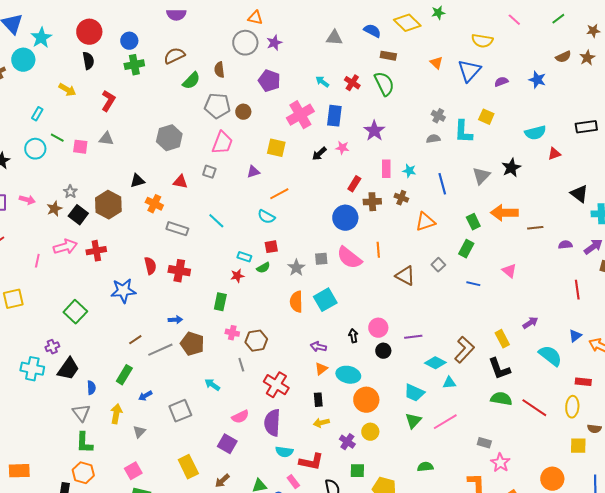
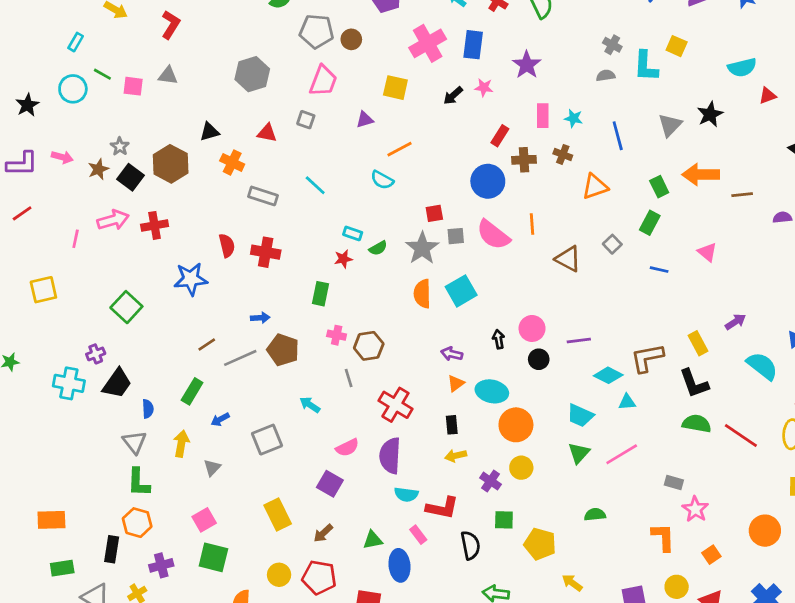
red square: (271, 247) -> (434, 213), moved
gray star: (296, 268) -> (422, 248), size x1.4
brown L-shape: (464, 350) -> (647, 358), turned -144

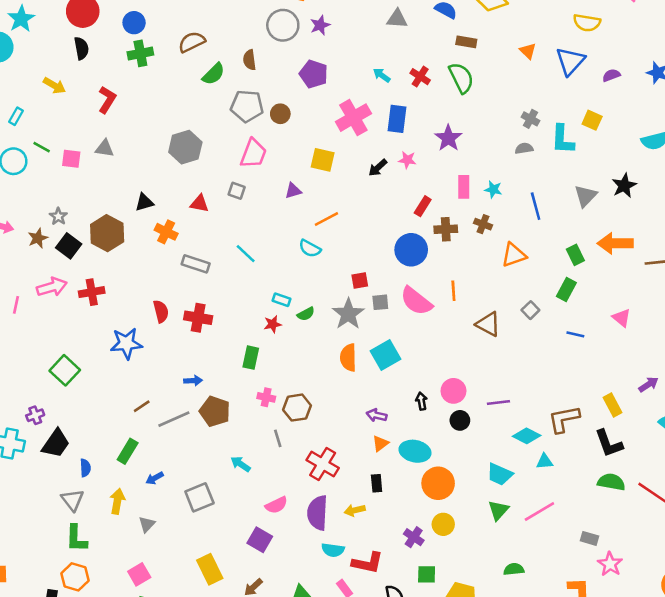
yellow arrow: (456, 456) -> (355, 510), moved

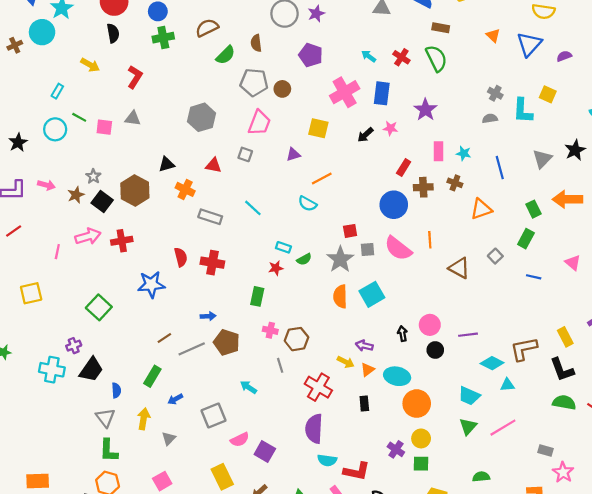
pink semicircle: (276, 505) -> (240, 440), moved
yellow arrow: (355, 510) -> (346, 362), moved, turned -140
green square: (427, 574) -> (421, 464), moved

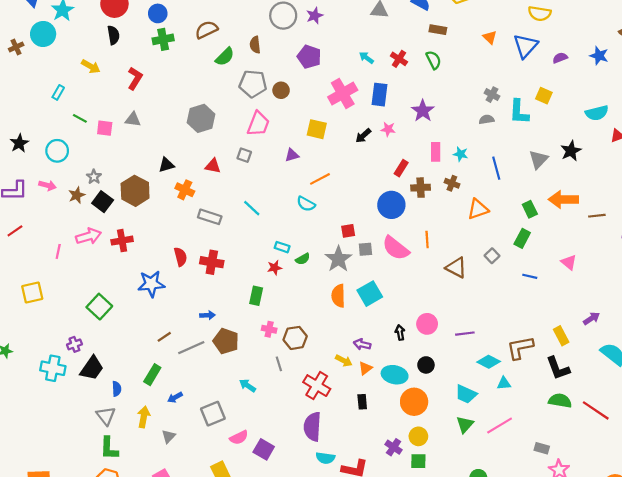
green semicircle: (436, 58) -> (434, 60), size x0.7
cyan circle: (55, 129) -> (57, 151), moved
black circle: (435, 350) -> (426, 365), moved

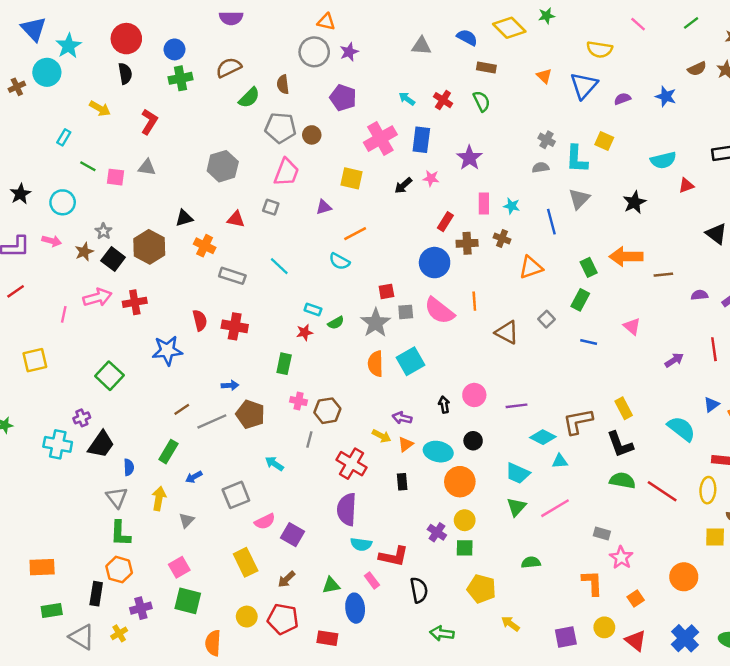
gray triangle: (538, 159) -> (579, 199), moved
purple arrow: (591, 318) -> (674, 360), moved
gray line: (279, 364) -> (309, 440), turned 32

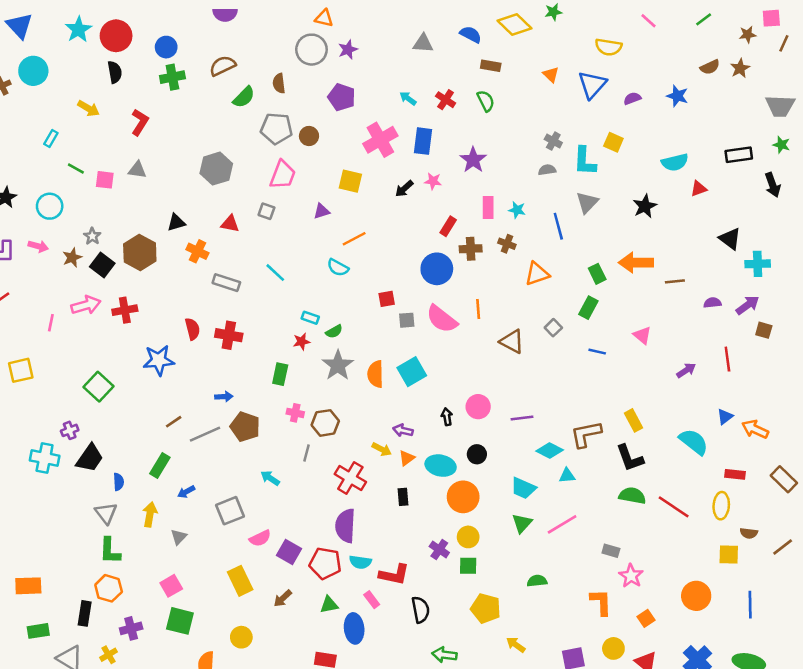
cyan star: (69, 46) -> (78, 29), moved
gray star: (376, 323) -> (338, 365), moved
red pentagon: (283, 619) -> (325, 563), moved

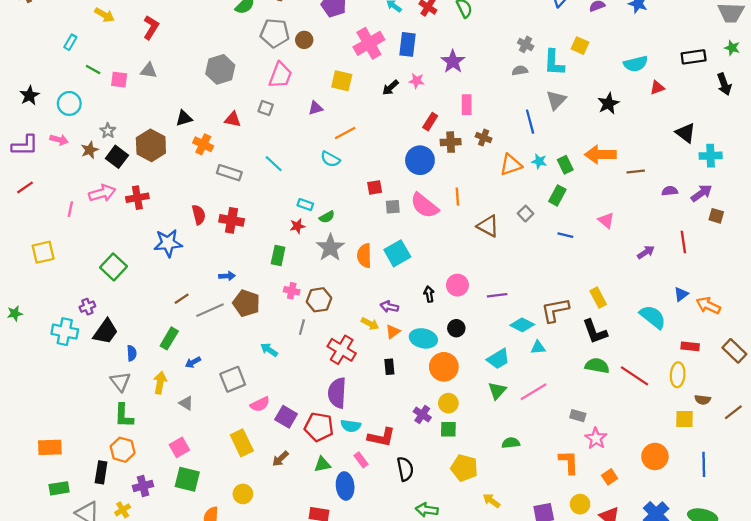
cyan star: (517, 210) -> (539, 161), moved
cyan trapezoid: (523, 488) -> (498, 359), turned -55
gray triangle: (179, 537) -> (186, 403), turned -42

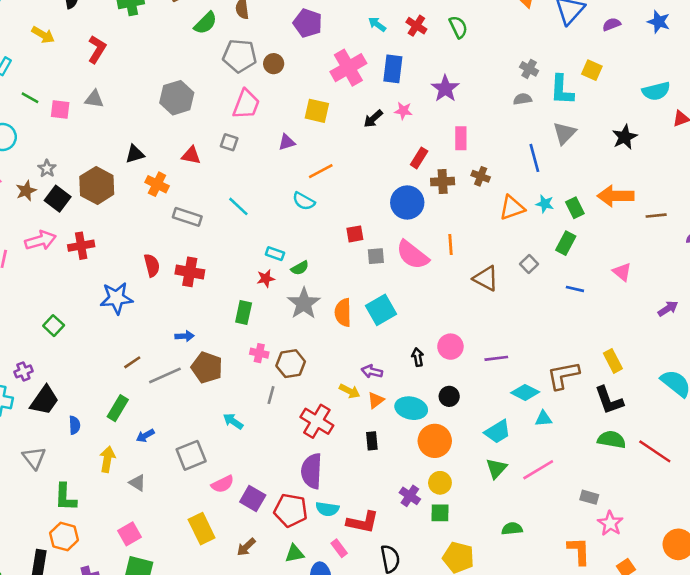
green square: (114, 267) -> (54, 326), size x0.7
gray triangle: (120, 382) -> (34, 458), moved

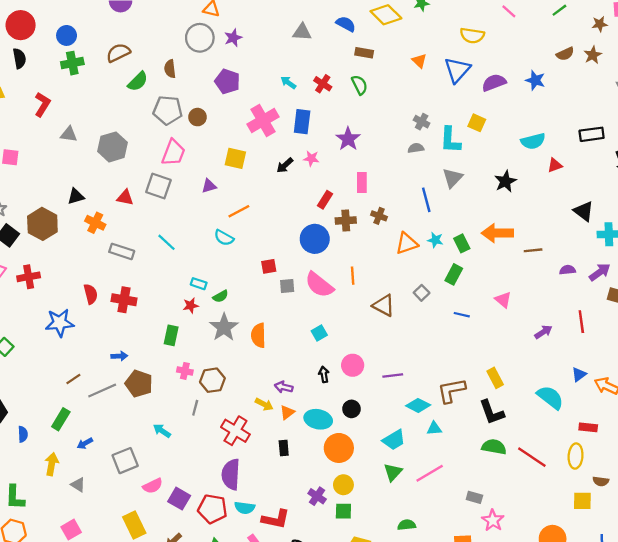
purple semicircle: (612, 24) -> (494, 83), size x1.5
gray triangle: (94, 99) -> (69, 134), moved
gray square: (229, 142) -> (158, 186), size x1.6
cyan square: (381, 310) -> (319, 333), moved, size x0.6

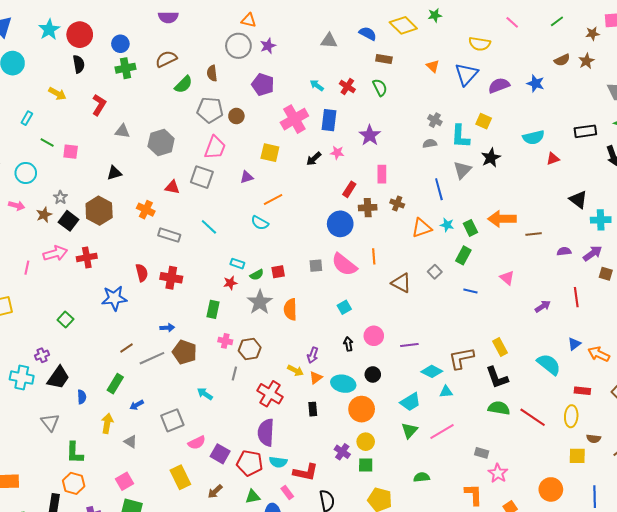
black star: (505, 181) -> (491, 158), moved
black triangle: (76, 196) -> (114, 173), moved
red square: (269, 266) -> (278, 272), moved
purple arrow: (284, 387) -> (313, 355), turned -84

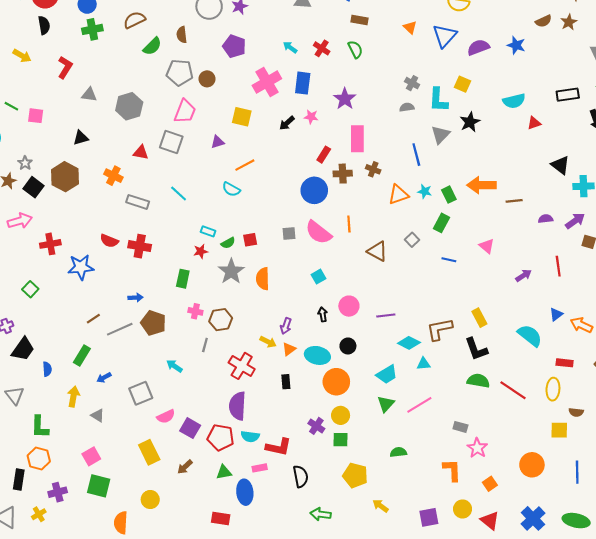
pink rectangle: (382, 174) -> (357, 139), size x1.4
red cross: (87, 257) -> (50, 244), moved
red semicircle: (142, 273) -> (109, 241), turned 126
pink rectangle: (287, 493) -> (260, 468), turned -64

